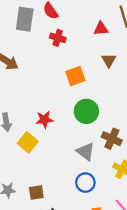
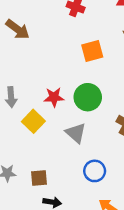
green circle: (86, 111) -> (88, 97), moved
gray triangle: (86, 152) -> (76, 133), moved

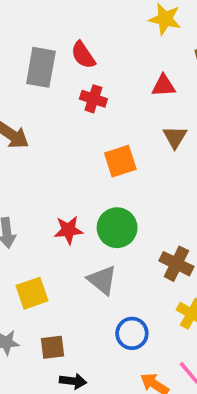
yellow square: (33, 121) -> (32, 293), moved, turned 30

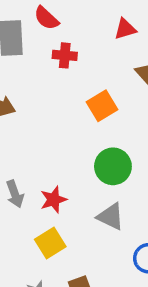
red star: (68, 230) -> (53, 200), moved

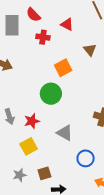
red triangle: (125, 29) -> (67, 24), moved, turned 40
green circle: (113, 166) -> (51, 94), moved

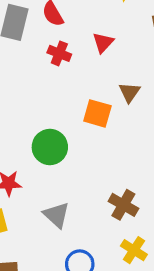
red triangle: (67, 24) -> (103, 43), turned 32
orange square: (63, 68) -> (97, 113), moved, turned 30

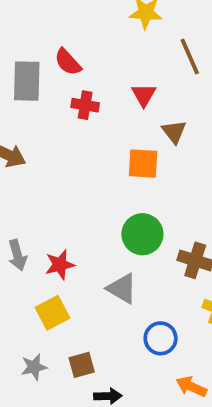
red triangle: (103, 43) -> (144, 95), moved
green circle: (50, 147) -> (142, 234), moved

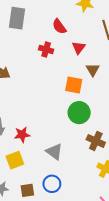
red semicircle: (68, 62) -> (59, 26), moved
gray rectangle: (27, 81) -> (17, 18), moved
green circle: (142, 234) -> (79, 113), moved
blue circle: (161, 338) -> (52, 184), moved

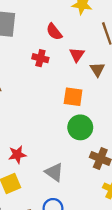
brown triangle: (93, 70) -> (97, 69), moved

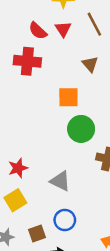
red triangle: (77, 55) -> (63, 29), moved
red cross: (40, 58) -> (27, 61), size x1.5

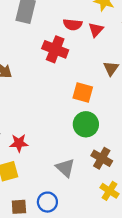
red semicircle: (38, 31) -> (73, 25), turned -54
gray triangle: (60, 181) -> (65, 168), moved

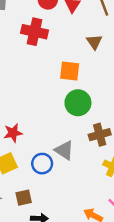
brown cross: (102, 158) -> (100, 135), turned -36
blue circle: (47, 202) -> (42, 164), moved

